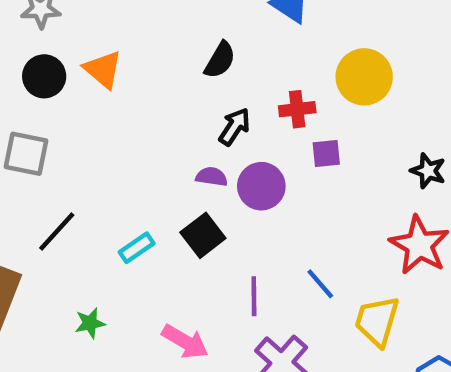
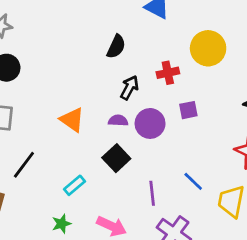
orange triangle: (103, 69) -> (72, 120), moved
purple square: (326, 154) -> (188, 110), moved
cyan rectangle: (137, 248) -> (75, 185), moved
green star: (90, 323) -> (61, 224), moved

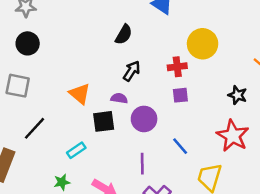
red cross: (168, 73) -> (177, 67), moved
purple circle: (150, 123) -> (144, 119), moved
black square: (116, 158) -> (104, 121), moved, turned 30
blue line: (193, 181) -> (180, 146), moved

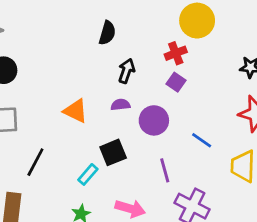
purple square: (180, 95) -> (176, 82), moved, turned -35
black square: (104, 121) -> (113, 152), moved

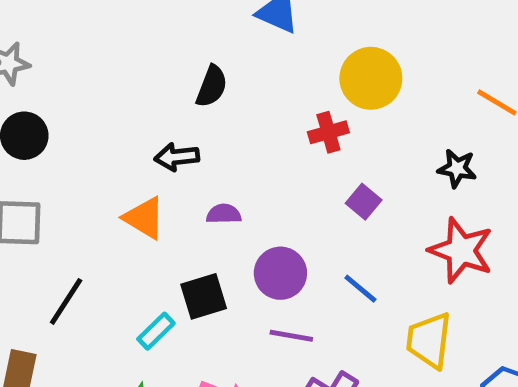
black arrow: (127, 71) -> (177, 157), moved, turned -120
purple square: (176, 82) -> (364, 202), moved
purple circle: (154, 120) -> (280, 273), moved
purple line: (165, 170) -> (291, 336), turned -70

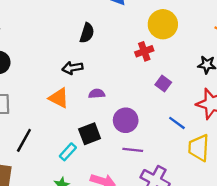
blue line: (360, 289) -> (177, 123), moved

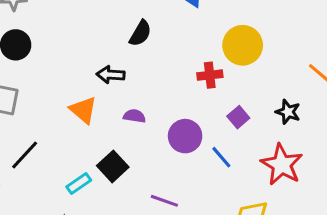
purple square: (163, 83) -> (238, 117), moved
purple circle: (126, 120) -> (185, 136), moved
blue line: (177, 123) -> (221, 157), moved
black square: (90, 134) -> (113, 166), turned -35

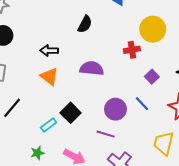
black arrow: (111, 75) -> (49, 51), moved
purple semicircle: (134, 116) -> (92, 68), moved, size x1.6
purple circle: (185, 136) -> (115, 109), moved

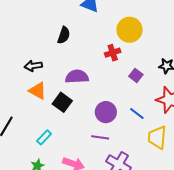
blue line: (142, 104) -> (137, 113), moved
black square: (71, 113) -> (62, 102), moved

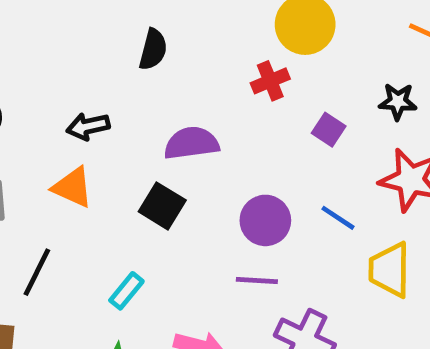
orange triangle: (38, 91) -> (73, 187), moved

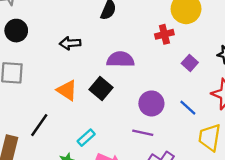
orange triangle: (73, 187) -> (67, 90), moved
black line: (37, 272) -> (39, 125), moved
cyan rectangle: (126, 291) -> (86, 138), moved

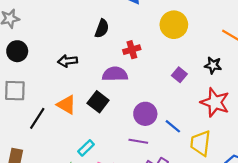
red cross: (164, 34) -> (132, 50), moved
blue line: (188, 108) -> (173, 126), moved
black line: (39, 125) -> (37, 118), moved

